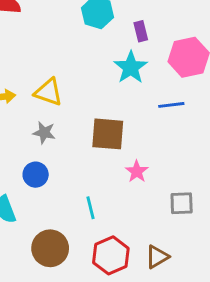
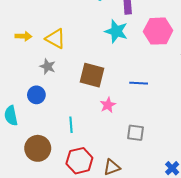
cyan star: (131, 67) -> (116, 31), turned -30
blue line: (171, 105) -> (139, 83), moved

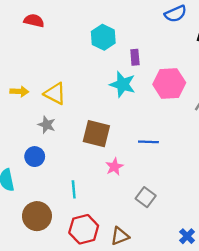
gray square: (135, 133) -> (146, 197), turned 30

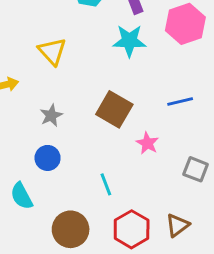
yellow triangle: (55, 94) -> (52, 51), moved, turned 35
gray star: (47, 125) -> (51, 115), turned -30
brown square: (96, 134) -> (114, 109), turned 32

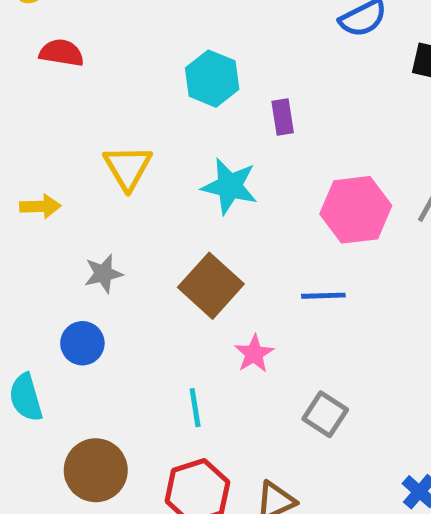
pink hexagon: (185, 24) -> (356, 210), moved
cyan star: (129, 41) -> (230, 186), moved
cyan line: (106, 184) -> (195, 408), moved

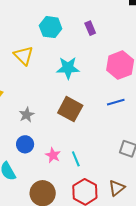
purple rectangle: (283, 117) -> (90, 28), moved
yellow triangle: (128, 167) -> (24, 56), moved
pink star: (254, 354) -> (53, 155), moved

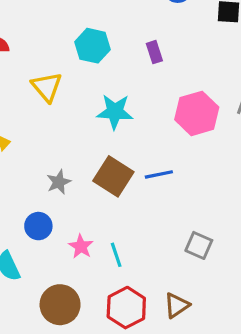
blue line: (116, 102) -> (159, 174), moved
gray star: (27, 115) -> (59, 182), moved

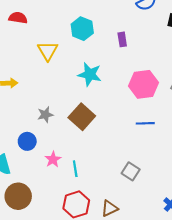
blue line: (159, 174) -> (145, 123), moved
brown circle: (60, 305) -> (18, 196), moved

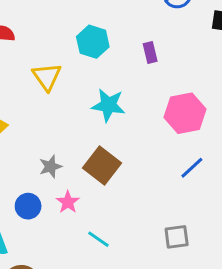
blue line: (145, 123) -> (192, 168), turned -36
pink star: (53, 159) -> (68, 202), moved
cyan line: (75, 169) -> (98, 239), turned -42
gray square: (131, 171) -> (177, 237), turned -36

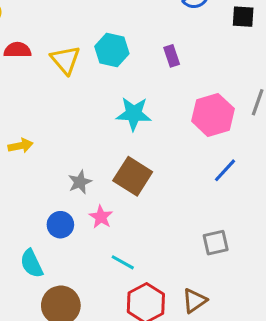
yellow triangle: (47, 77) -> (65, 60), moved
cyan line: (98, 239) -> (123, 262), moved

